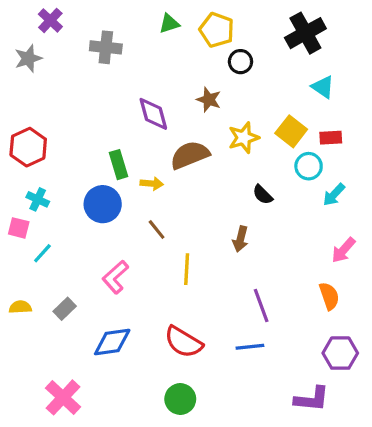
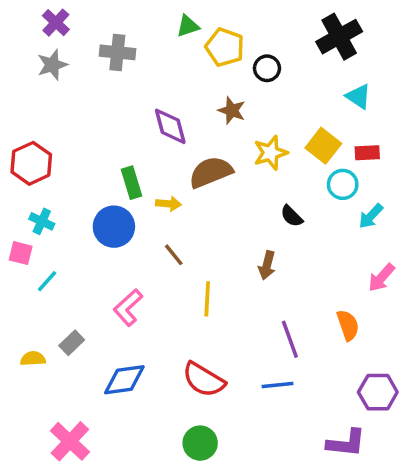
yellow pentagon: (217, 30) -> (225, 47), moved
gray star: (28, 58) -> (52, 65), moved
orange semicircle: (329, 296) -> (348, 325), moved
yellow semicircle: (20, 307) -> (33, 359), moved

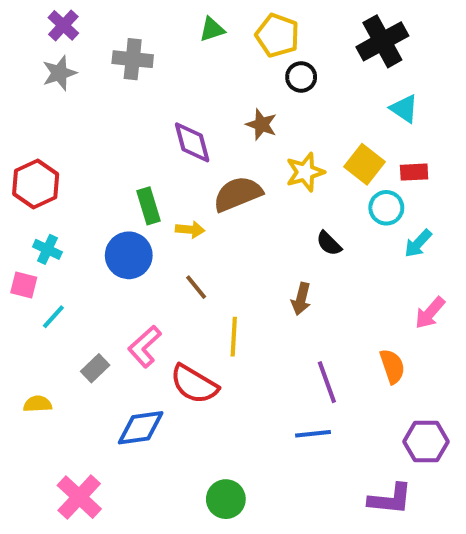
yellow pentagon: (225, 47) -> (277, 35), moved
gray rectangle: (72, 343) -> (95, 368), moved
red semicircle: (204, 380) -> (194, 384), moved

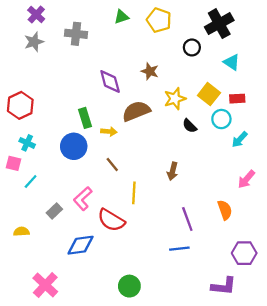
black circle: (301, 77) -> (192, 47), moved
black semicircle: (329, 243) -> (190, 126), moved

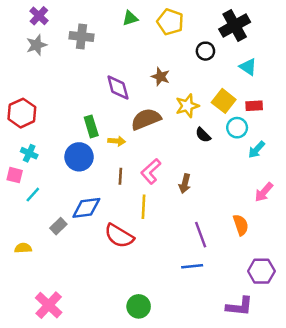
brown line: (112, 164) -> (120, 176), turned 42
pink L-shape: (83, 199) -> (151, 171), moved
blue diamond: (81, 245) -> (86, 208), moved

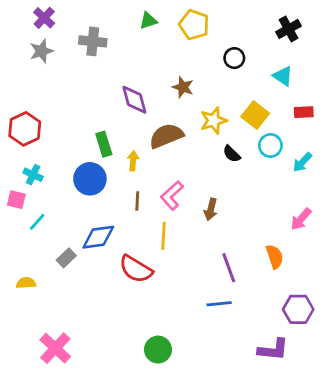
black cross: (235, 26) -> (288, 29), moved, size x0.7
red rectangle: (254, 106) -> (304, 112), moved
yellow arrow: (117, 141) -> (133, 161), turned -91
cyan arrow: (257, 150) -> (302, 162), moved

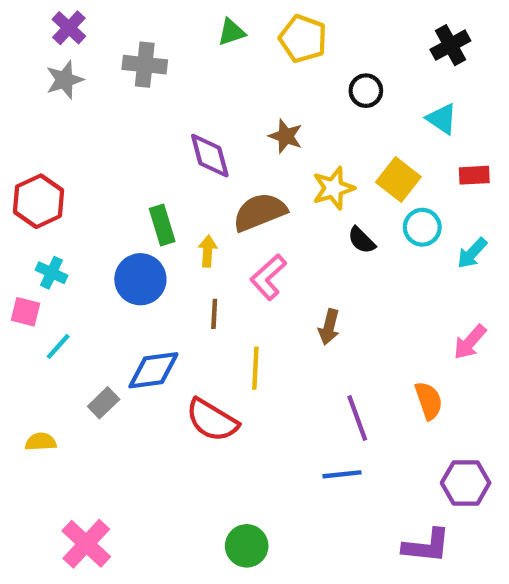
pink L-shape: (172, 195) -> (268, 277), moved

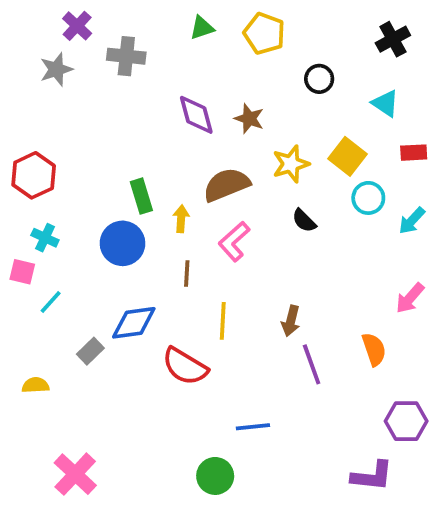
purple cross: (69, 28) -> (77, 26), moved
purple diamond: (210, 156) -> (196, 115), moved
black semicircle: (362, 240) -> (304, 221), moved
brown arrow: (329, 327) -> (291, 321), moved
blue line: (342, 474) -> (253, 427), moved

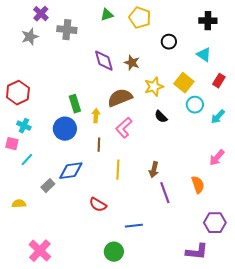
black cross: (393, 39) -> (208, 21), turned 30
red rectangle: (414, 153) -> (219, 81), turned -56
red semicircle: (185, 366) -> (98, 205), moved, size x0.7

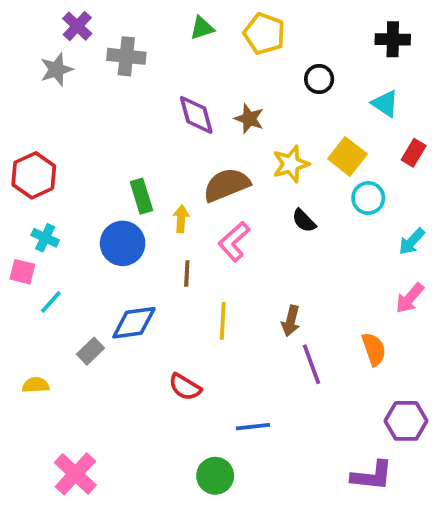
cyan arrow: (218, 117) -> (412, 241), moved

